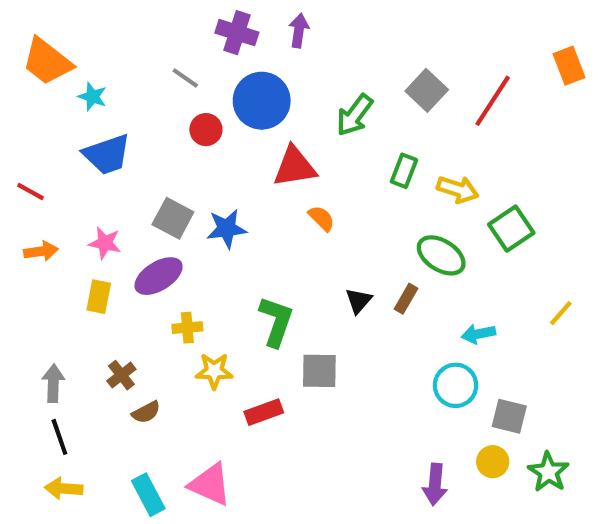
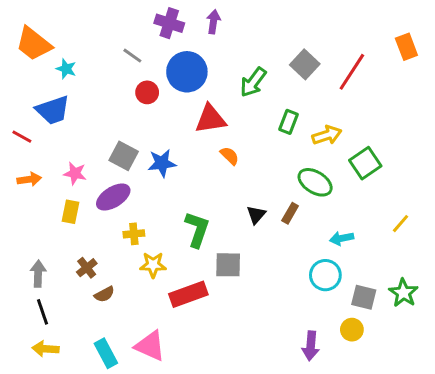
blue trapezoid: (107, 154) -> (53, 110), moved
yellow arrow: (458, 189) -> (327, 135), turned -36
red rectangle: (264, 412) -> (188, 294), size x1.4
green star: (548, 472) -> (403, 293), moved

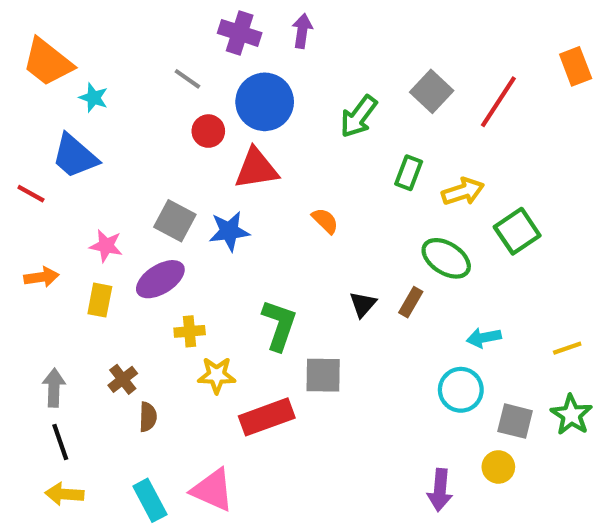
blue trapezoid: (53, 110) -> (75, 156), turned 60
red triangle: (210, 119) -> (256, 169), moved
orange arrow: (29, 179) -> (41, 277), moved
yellow line: (401, 224) -> (567, 348), moved, turned 30
brown semicircle: (104, 294) -> (148, 417), turned -60

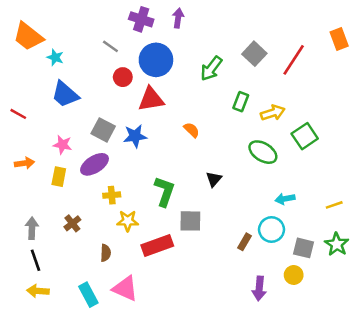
blue trapezoid: (75, 156) -> (65, 94), moved
brown rectangle: (411, 302) -> (244, 242), moved
brown semicircle: (148, 417) -> (106, 253), moved

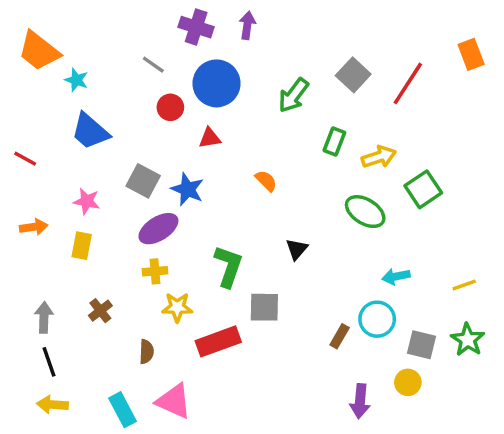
red triangle: (151, 99) -> (210, 138), size x0.6
blue star: (135, 136) -> (187, 189), turned 30
purple ellipse: (95, 164) -> (158, 229), moved

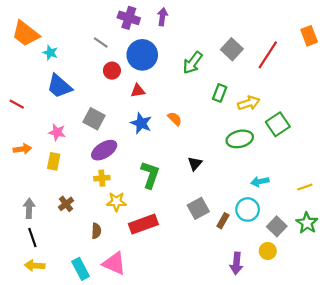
blue star: (187, 189) -> (141, 123), moved
green ellipse: (365, 212) -> (240, 139), turned -45
gray square: (264, 307) -> (198, 208), moved, turned -30
gray square: (422, 345) -> (277, 226), turned 30

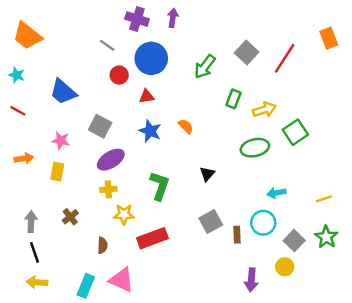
cyan star: (50, 53) -> (17, 75), moved
brown rectangle: (223, 221) -> (237, 235), turned -32
cyan rectangle: (81, 269) -> (86, 286), turned 50

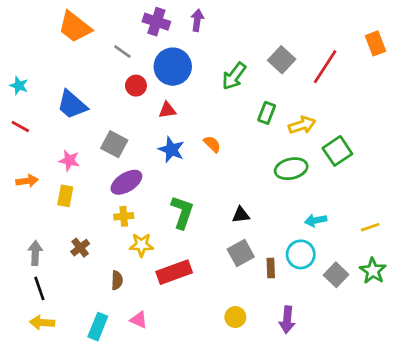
orange trapezoid: (27, 36) -> (75, 27), moved
black triangle: (207, 174) -> (241, 215), moved, turned 42
yellow circle: (285, 267) -> (235, 317), moved
pink triangle: (121, 280) -> (139, 320), size x0.6

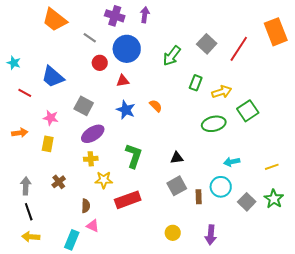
orange rectangle: (376, 43) -> (276, 32), size x1.5
red line: (20, 126) -> (25, 93), moved
pink triangle: (139, 320) -> (93, 226), moved

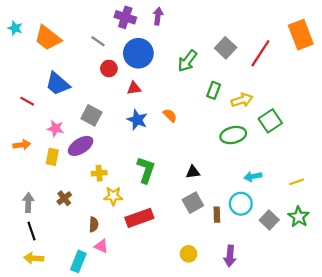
orange trapezoid: (55, 20) -> (48, 38), moved
cyan star: (14, 63) -> (15, 28), moved
purple ellipse: (93, 134) -> (81, 146), moved

